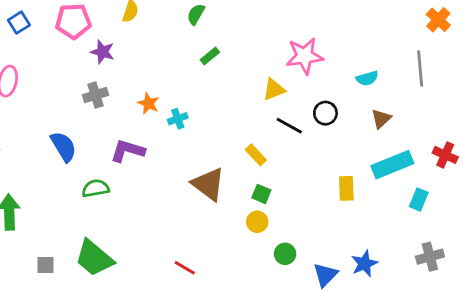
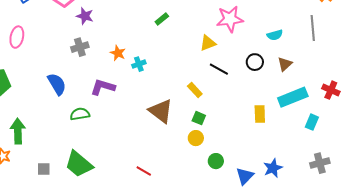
black circle: (325, 113) -> (255, 62), moved

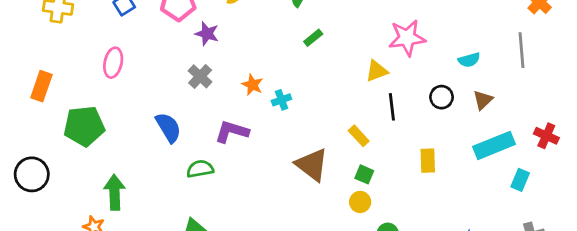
gray cross: (80, 47) -> (200, 76), turned -30
black line: (219, 69) -> (392, 107), turned 54
yellow rectangle: (260, 114) -> (428, 161), moved

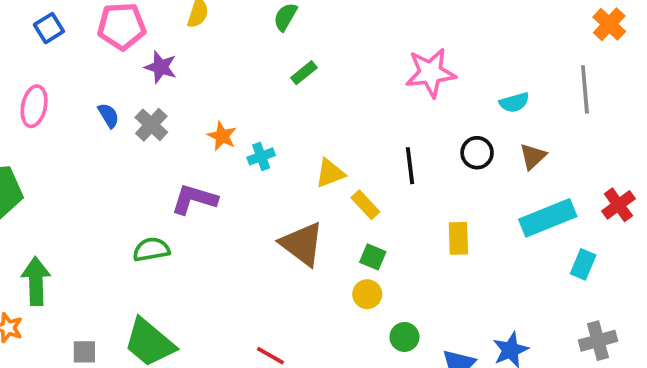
yellow triangle: (377, 71) -> (330, 173), moved
blue semicircle: (168, 127) -> (109, 115), moved, size x0.6
red cross: (546, 136) -> (618, 205), turned 30

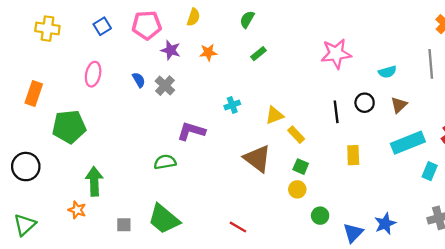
orange star: (222, 136) -> (208, 52), moved, turned -30
black line: (410, 166) -> (336, 112), moved

